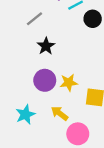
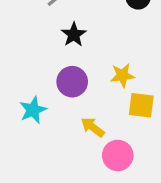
yellow star: (69, 83) -> (122, 75), moved
cyan star: (25, 114) -> (33, 110), moved

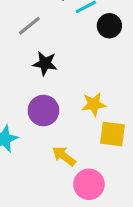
black star: (74, 35) -> (45, 63), turned -30

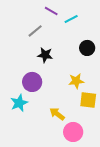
black circle: (109, 26) -> (87, 48), moved
purple circle: (43, 111) -> (32, 82), moved

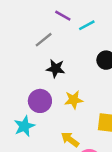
yellow star: (76, 81) -> (74, 100), moved

